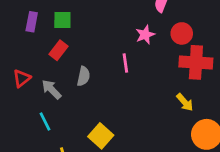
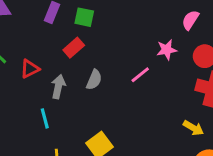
pink line: (125, 63) -> (140, 75), turned 48
gray arrow: (52, 89) -> (58, 87), turned 45
yellow arrow: (185, 102) -> (193, 128), turned -30

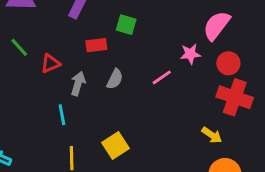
green square: (84, 17) -> (126, 25), moved
pink semicircle: (190, 20) -> (217, 26), size x1.5
red rectangle: (74, 48) -> (96, 45), turned 30

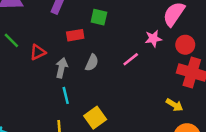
cyan line: (62, 115) -> (66, 95), moved

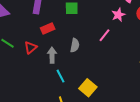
red rectangle: (75, 35) -> (48, 29), moved

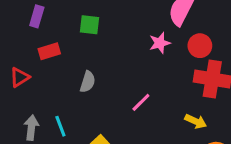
pink line: (105, 35) -> (141, 102), moved
gray arrow: (52, 55) -> (31, 128), moved

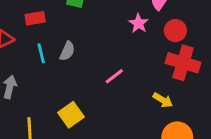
pink star: (160, 43) -> (138, 23), turned -30
cyan line: (60, 126) -> (41, 53), moved

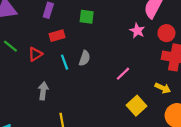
yellow square: (71, 115) -> (136, 106), moved

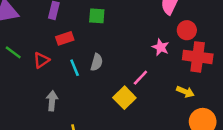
pink star: (137, 31) -> (161, 47), moved
yellow square: (136, 106) -> (124, 98), moved

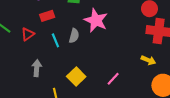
pink star: (161, 47) -> (96, 20), moved, size x1.6
pink line: (140, 78) -> (113, 79), moved
yellow square: (124, 98) -> (76, 77), moved

